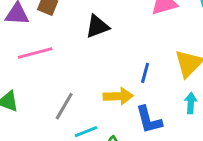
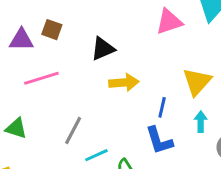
blue line: (145, 73) -> (162, 107), moved
yellow arrow: (118, 96) -> (124, 83), moved

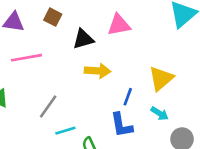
pink triangle: (169, 22) -> (119, 25), moved
brown square: (52, 30) -> (53, 17), moved
cyan arrow: (201, 122) -> (160, 113), turned 114

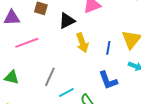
yellow arrow: (98, 71) -> (82, 43), turned 78
blue line: (128, 97) -> (108, 48), moved

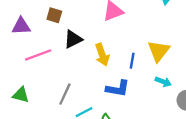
black triangle: (67, 21) -> (73, 39), moved
blue L-shape: (108, 80) -> (118, 88), moved, turned -60

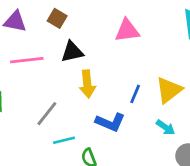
yellow arrow: (102, 55) -> (87, 84), moved

